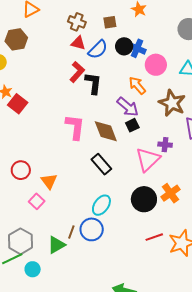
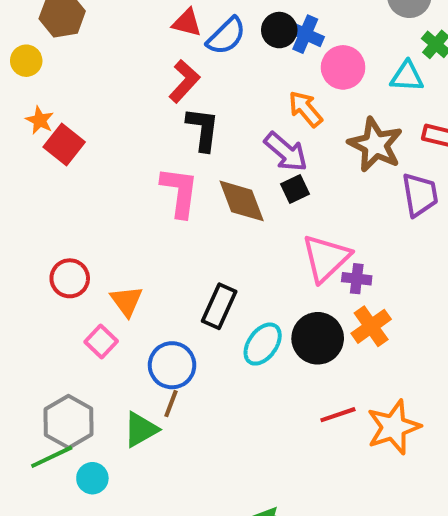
black L-shape: (93, 83) -> (203, 129), moved
purple cross: (165, 145) -> (357, 279), moved
black rectangle: (101, 164) -> (219, 306), moved, turned 65
cyan ellipse: (101, 205) -> (263, 344), moved
blue circle: (92, 229) -> (172, 365), moved

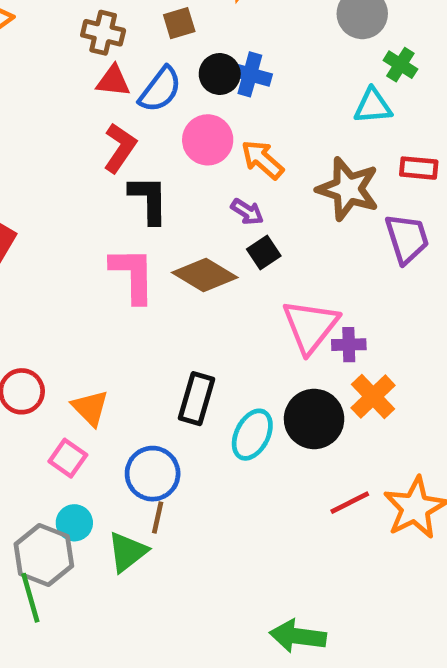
pink circle: (343, 67) -> (208, 140), moved
purple arrow: (286, 152) -> (247, 212), size x0.6
brown diamond: (242, 201) -> (205, 275), turned -30
green line: (52, 457) -> (30, 598), turned -72
cyan circle: (92, 478) -> (74, 523), moved

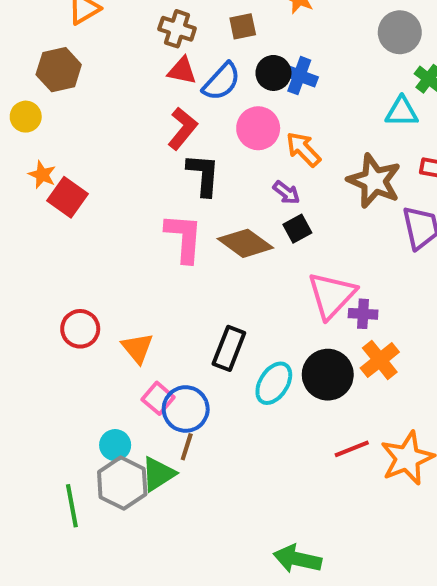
pink square: (68, 458) -> (158, 398), moved
gray hexagon: (44, 555) -> (122, 483), moved

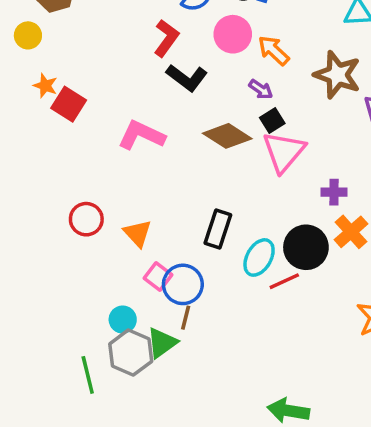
black L-shape: (203, 175) -> (187, 78), turned 126
pink L-shape: (184, 238) -> (141, 135), moved, turned -66
pink triangle: (332, 295) -> (284, 152), moved
red line: (352, 449) -> (284, 281), moved

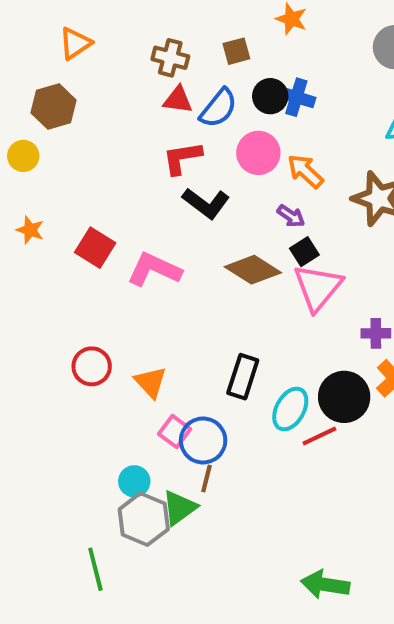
red L-shape: (166, 38) -> (182, 158), turned -135
orange star: (45, 86) -> (30, 230), moved
red square: (69, 104) -> (95, 248), moved
green line: (88, 375) -> (95, 569), moved

